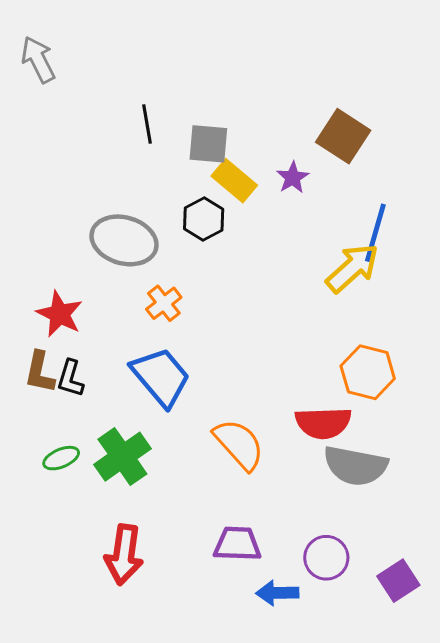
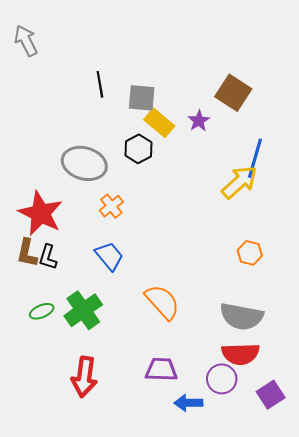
red star: (60, 314) -> (41, 213), size x1.4
orange hexagon: (368, 372) -> (250, 253), size x0.7
blue trapezoid: (161, 377) -> (109, 256), size x0.7
red semicircle: (323, 423) -> (240, 354), moved

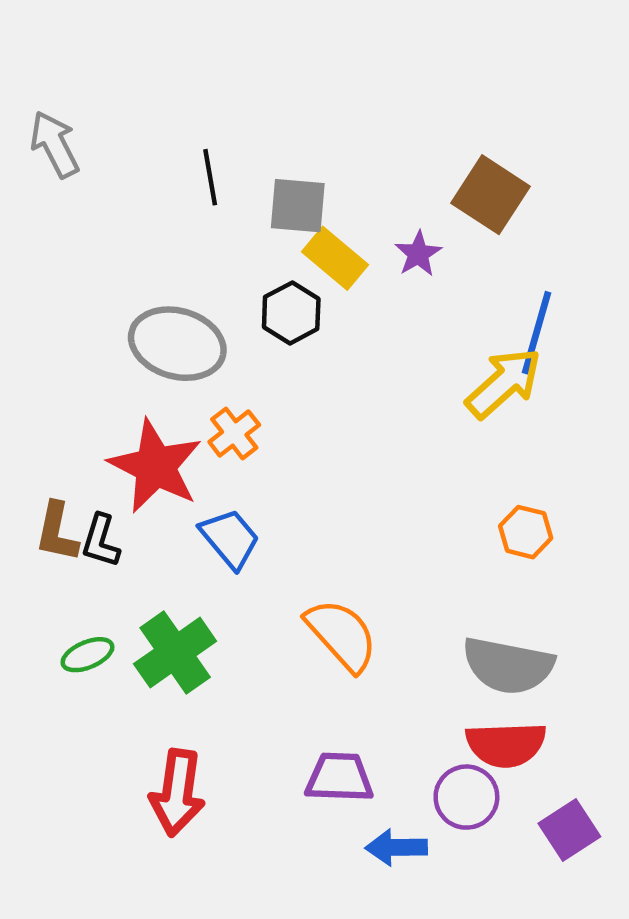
gray arrow: (26, 41) -> (55, 144), moved
red star: (41, 213) -> (155, 466), moved

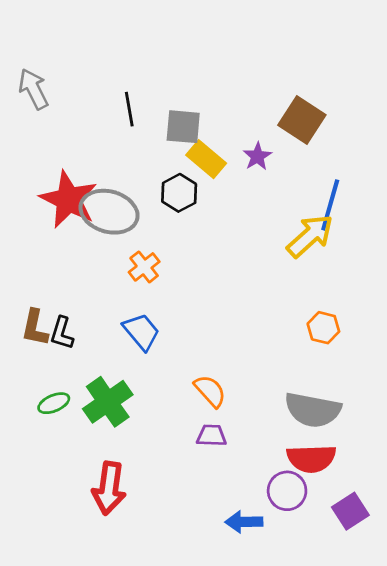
red star: (155, 466) -> (69, 200), moved
orange semicircle: (342, 635) -> (210, 391), size x0.7
purple trapezoid: (339, 777) -> (212, 436), moved, size x0.7

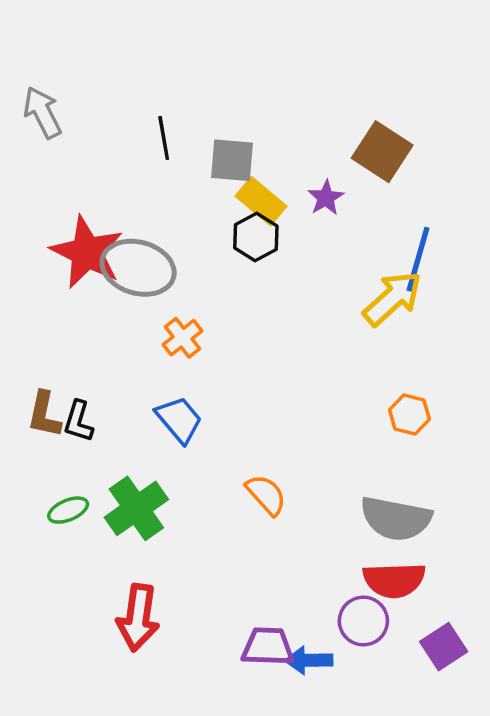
black hexagon: (179, 193) -> (256, 237), moved
purple trapezoid: (212, 436) -> (268, 647), moved, size x1.4

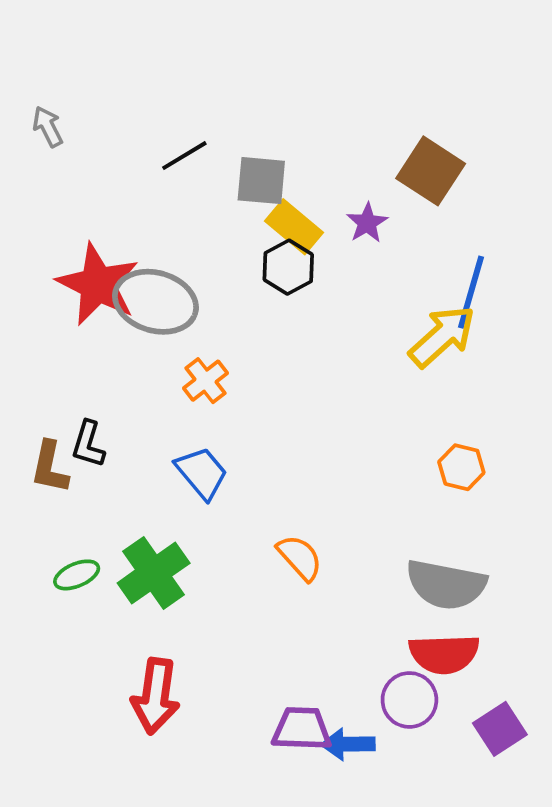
gray arrow: (43, 112) -> (48, 127), size x0.7
black line: (164, 138) -> (184, 156), turned 69
black L-shape: (78, 421) -> (88, 444), moved

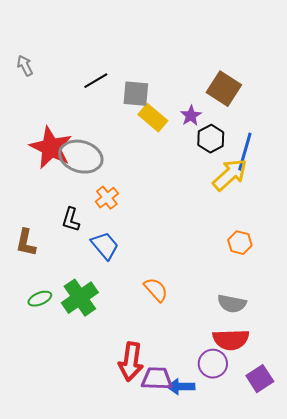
black hexagon: (288, 267) -> (211, 139), moved
black L-shape: (88, 444) -> (71, 220), moved
gray semicircle: (446, 585) -> (232, 304), size x0.7
red arrow: (155, 696) -> (131, 362), moved

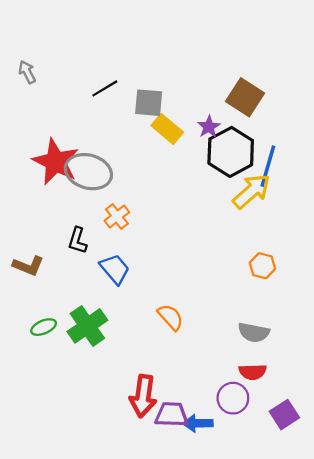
black hexagon: (211, 139) -> (231, 152), size x1.6
brown L-shape: (26, 243) -> (28, 266), turned -80
red semicircle: (231, 340) -> (253, 372), size x0.7

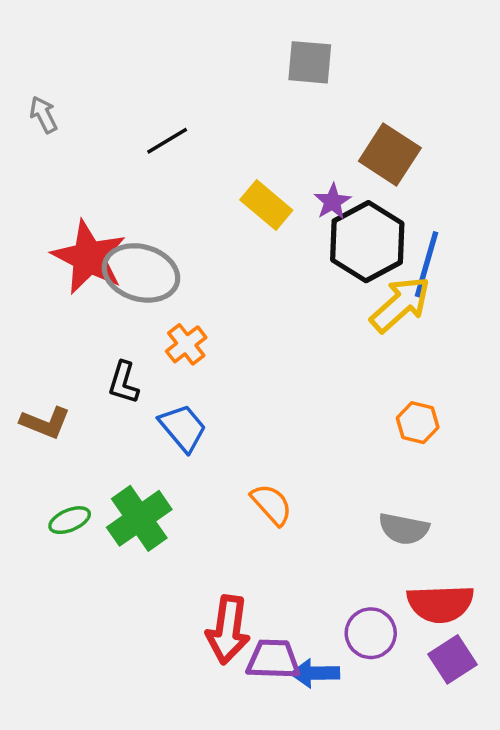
gray square: (149, 103) -> (310, 62), moved
red semicircle: (253, 372) -> (440, 604), moved, size x1.5

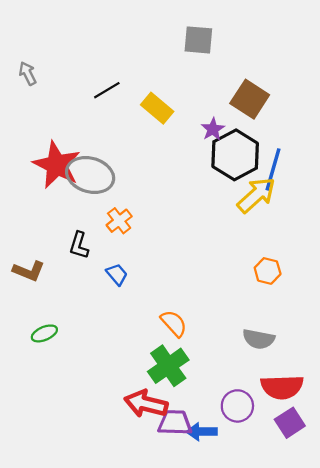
yellow rectangle: (266, 205) -> (157, 108), moved
blue trapezoid: (183, 428) -> (117, 274), size x0.7
green cross: (139, 518) -> (168, 366), moved
red arrow: (228, 630) -> (146, 404), turned 96

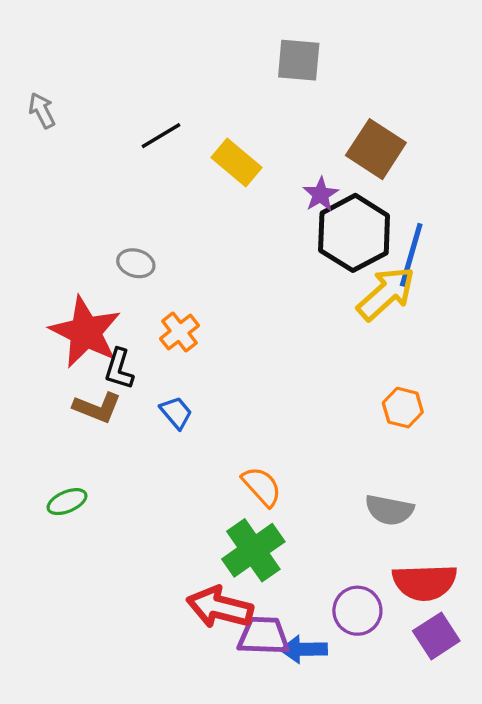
red star: (57, 165) -> (85, 332), moved
gray ellipse: (90, 175) -> (136, 263), size x0.5
brown L-shape: (29, 271) -> (97, 408), moved

